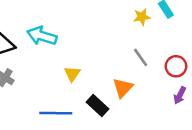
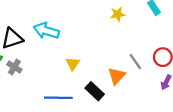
yellow star: (142, 17) -> (118, 14), moved
gray line: (141, 57) -> (135, 62), moved

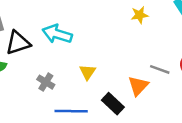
gray line: (135, 62) -> (160, 69), turned -35
gray cross: (14, 67) -> (46, 82), moved

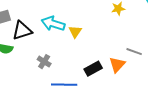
yellow triangle: (88, 72) -> (75, 32), moved
black rectangle: (113, 104) -> (93, 69), moved, turned -72

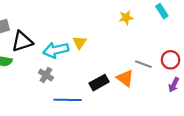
cyan arrow: (53, 24) -> (56, 50), moved, turned -30
orange triangle: (117, 65) -> (125, 78), turned -36

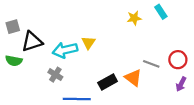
cyan rectangle: (162, 11) -> (161, 12), moved

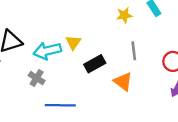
gray line: (151, 64) -> (134, 51), moved, turned 63
black rectangle: (108, 82) -> (95, 64), moved

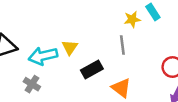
yellow star: (124, 15) -> (132, 19), moved
gray line: (134, 51) -> (122, 45), moved

